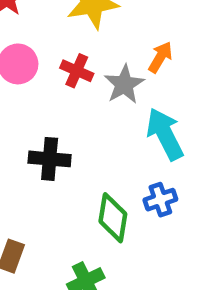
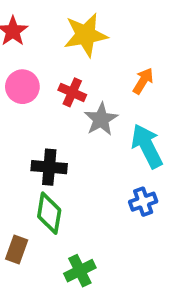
gray star: (124, 84) -> (101, 119), moved
green diamond: (113, 218) -> (49, 213), moved

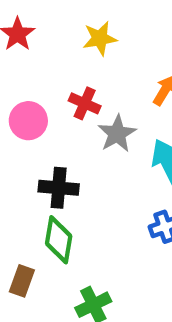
yellow star: (86, 35) -> (100, 38), size x0.7
pink circle: (22, 87) -> (28, 121), moved

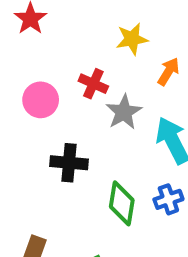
yellow star: (100, 38) -> (132, 39), moved
green diamond: (59, 240) -> (122, 203), moved

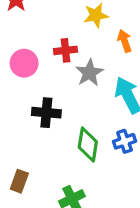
orange arrow: (168, 71) -> (125, 41), turned -50
red cross: (93, 84) -> (66, 50), turned -30

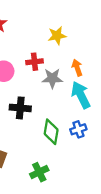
orange arrow: (125, 41) -> (77, 68), moved
gray star: (89, 73) -> (52, 78), turned 30

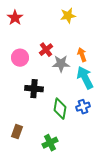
yellow star: (57, 36) -> (68, 16), moved
red cross: (34, 62) -> (46, 50), turned -32

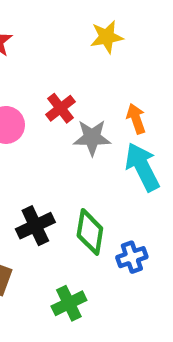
black cross: (34, 89) -> (35, 226), moved, turned -30
blue cross: (83, 107) -> (132, 257), moved

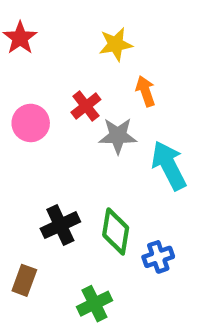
yellow star: (107, 37) -> (116, 44), moved
orange arrow: (136, 119) -> (145, 91), moved

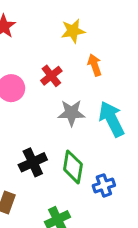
gray star: (118, 136) -> (71, 113), moved

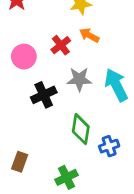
orange arrow: (95, 65) -> (89, 35), moved, turned -42
black cross: (33, 162) -> (44, 95), moved

